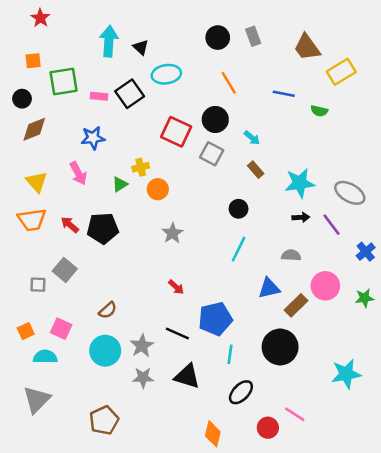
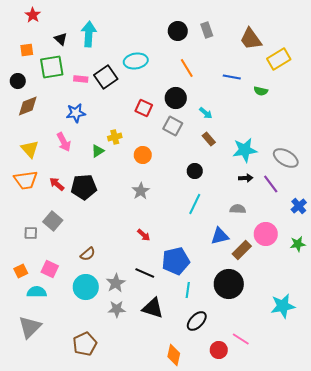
black triangle: (141, 47) -> (61, 39), moved
red square: (176, 132) -> (144, 108), size x0.7
orange circle: (158, 189) -> (143, 155), moved

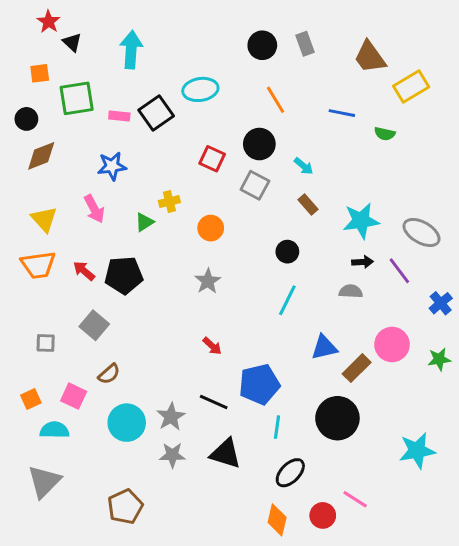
black triangle: (61, 39) -> (72, 42), moved
gray semicircle: (238, 209) -> (351, 291), moved
gray square: (53, 221) -> (94, 325), moved
brown semicircle: (88, 254) -> (109, 374), moved
orange diamond: (174, 355) -> (277, 520), moved

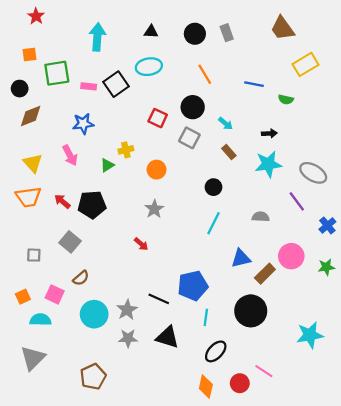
black triangle: (72, 42) -> (151, 32), moved, turned -40
brown trapezoid: (370, 57) -> (283, 28), moved
black arrow: (363, 262) -> (269, 133), moved
red arrow: (212, 346) -> (141, 244), moved

